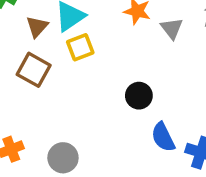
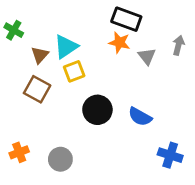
black circle: (139, 96) -> (97, 110), moved, size x1.4
blue semicircle: (163, 137) -> (140, 117), moved, turned -35

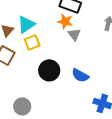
gray triangle: (147, 56) -> (74, 34), moved

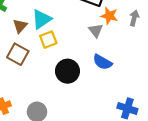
orange star: (65, 21) -> (109, 16), moved
blue semicircle: (80, 75) -> (102, 62), moved

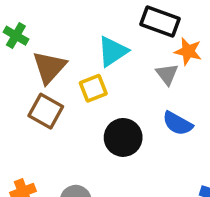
cyan triangle: (42, 19) -> (113, 51), moved
brown triangle: (20, 26) -> (49, 67), size x1.5

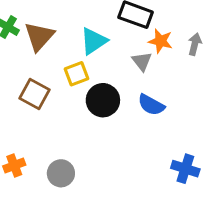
brown triangle: (49, 67) -> (39, 36), moved
black circle: (123, 137) -> (103, 100), moved

